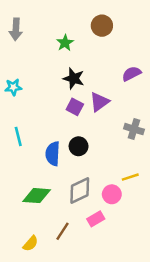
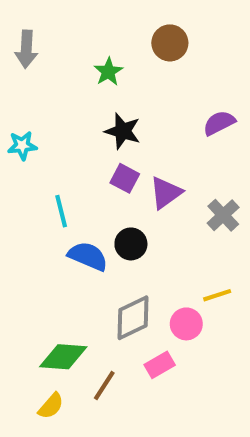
purple triangle: (99, 102) -> (166, 193), moved
gray cross: (134, 129) -> (223, 215), turned 30
cyan line: (18, 136) -> (61, 211), moved
blue semicircle: (53, 154) -> (88, 256), turned 110
green diamond: (37, 196) -> (63, 357), moved

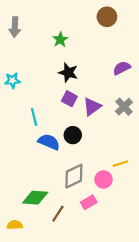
brown circle: (170, 43) -> (107, 17), moved
gray cross: (223, 215) -> (124, 107), moved
yellow semicircle: (51, 406) -> (15, 225), moved, turned -133

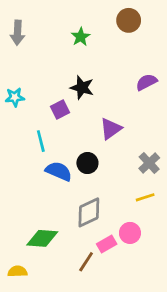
green star: (60, 40) -> (81, 37), moved
purple square: (69, 99) -> (60, 110), moved, turned 35
gray cross: (124, 107) -> (149, 163), moved
pink circle: (103, 179) -> (130, 233), moved
brown line: (58, 214) -> (86, 262), moved

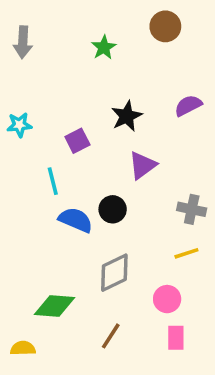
black star: (82, 88) -> (127, 116), moved, turned 30
gray cross: (149, 163) -> (192, 209), turned -35
pink rectangle: (107, 244) -> (176, 338), moved, turned -60

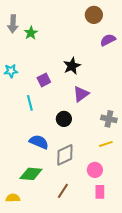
green star: (104, 47) -> (31, 33), moved
purple semicircle: (188, 106) -> (108, 40), moved
blue semicircle: (76, 220) -> (39, 142), moved

